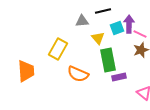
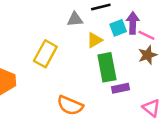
yellow triangle: (98, 38) -> (95, 40), turned 40
orange semicircle: (78, 74) -> (70, 105), moved

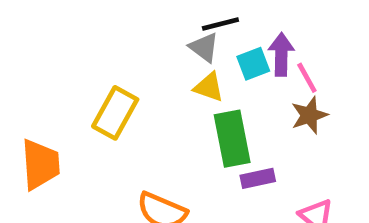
gray triangle: (75, 19) -> (204, 47), moved, turned 42
pink line: (146, 35) -> (307, 78), turned 35
yellow triangle: (95, 40) -> (209, 87), turned 49

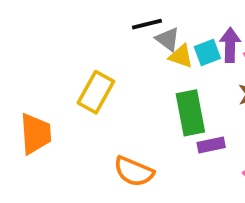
black line: (220, 24) -> (147, 24), moved
yellow triangle: (209, 87) -> (181, 56), moved

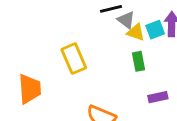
yellow rectangle: (96, 92) -> (74, 59), turned -52
green rectangle: (190, 113) -> (139, 61), moved, size x0.6

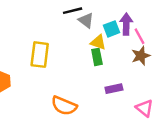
yellow triangle: (136, 32) -> (98, 42), moved
yellow rectangle: (74, 59) -> (40, 55), turned 30

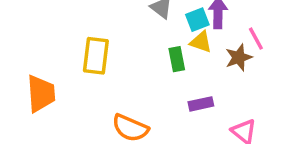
pink line: (140, 36) -> (256, 39), moved
yellow triangle: (98, 42) -> (201, 42), moved

